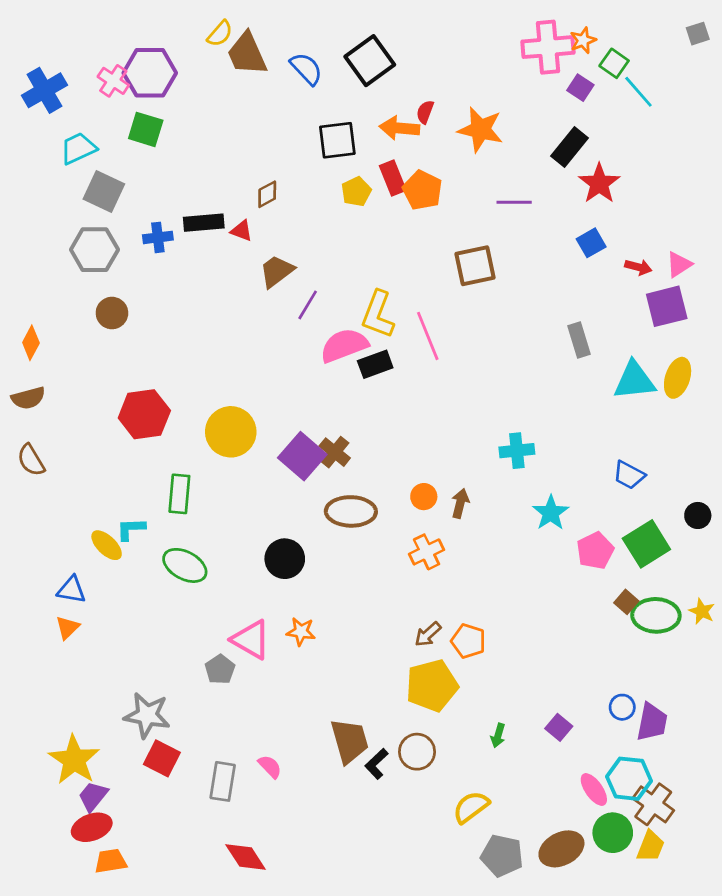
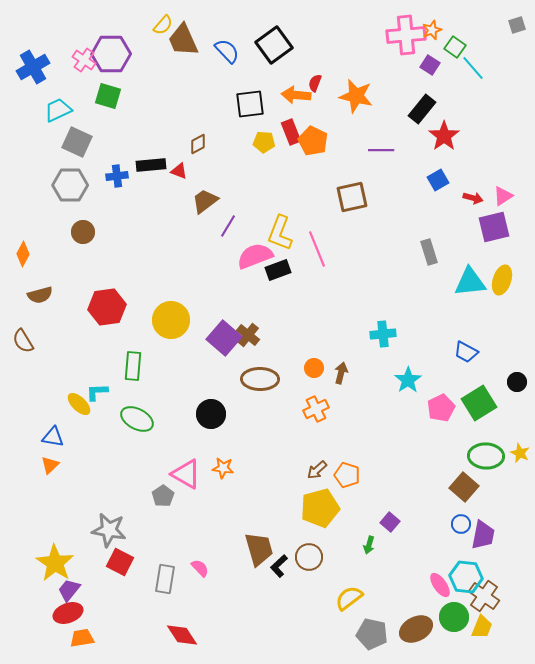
yellow pentagon: (356, 192) -> (264, 142), turned 30
brown semicircle: (28, 398) -> (40, 295), moved
brown square: (626, 602) -> (464, 487), moved, size x1.6
purple square: (559, 727) -> (390, 522), moved

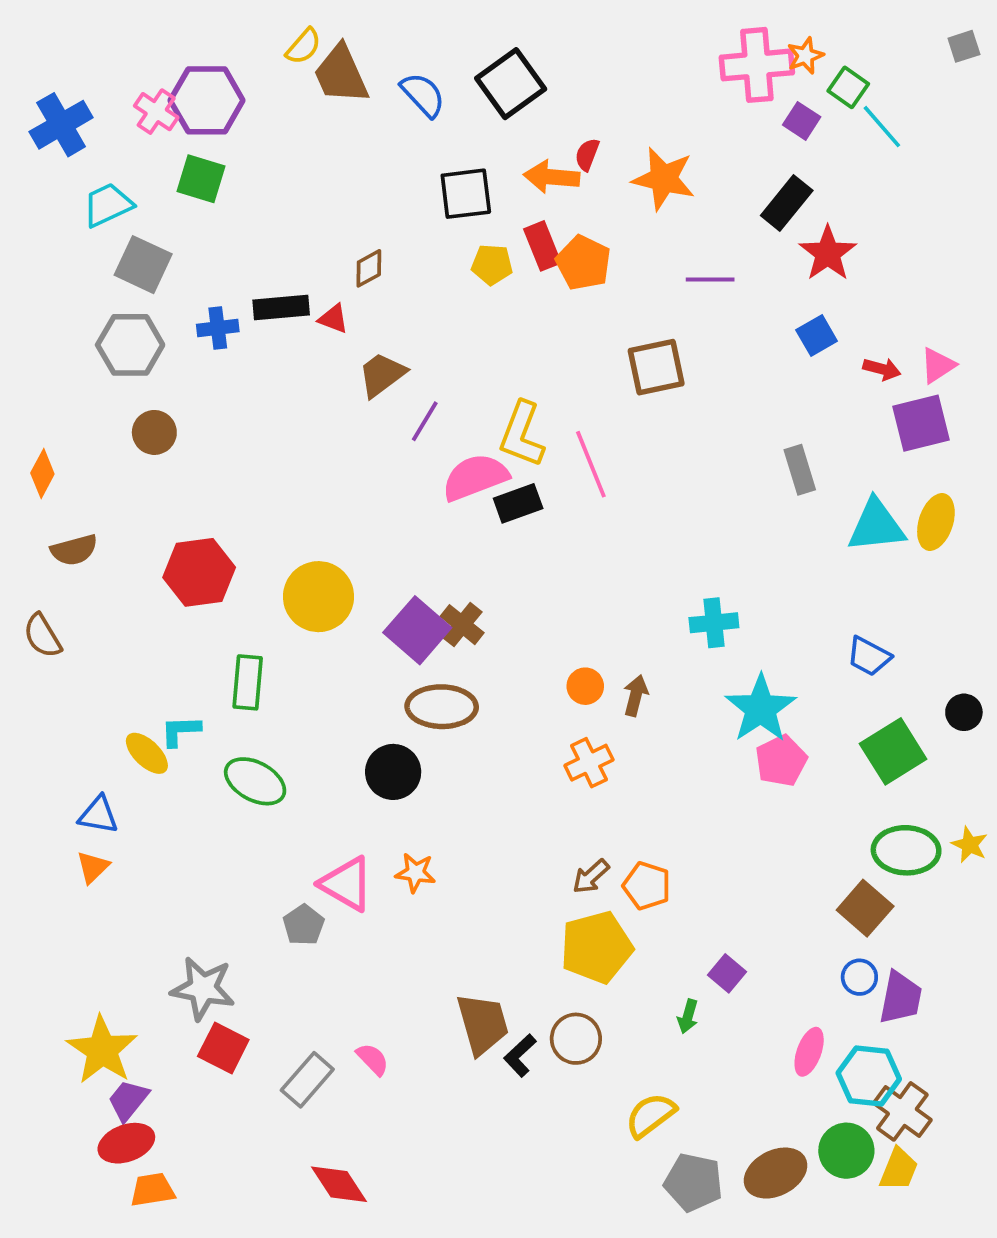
brown ellipse: (260, 379) -> (442, 707), moved
cyan star: (408, 380) -> (761, 709), size x1.4
pink pentagon: (441, 408) -> (781, 761), moved
gray rectangle: (165, 579) -> (307, 1080), turned 32
pink ellipse: (440, 585) -> (809, 1052), moved, turned 55

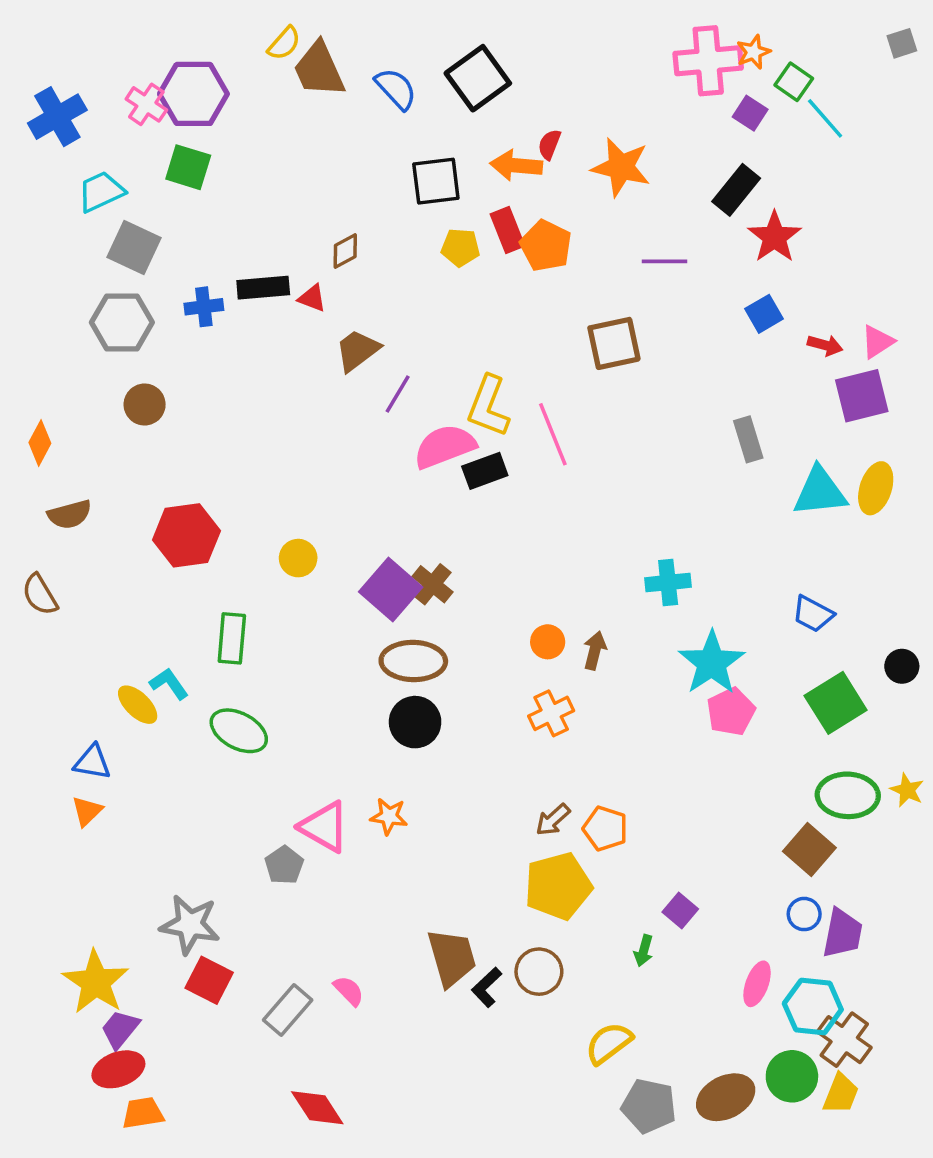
yellow circle: (318, 597) -> (298, 558), size x0.6
cyan L-shape: (180, 731) -> (169, 684), turned 57
black circle: (393, 772) -> (415, 722), moved

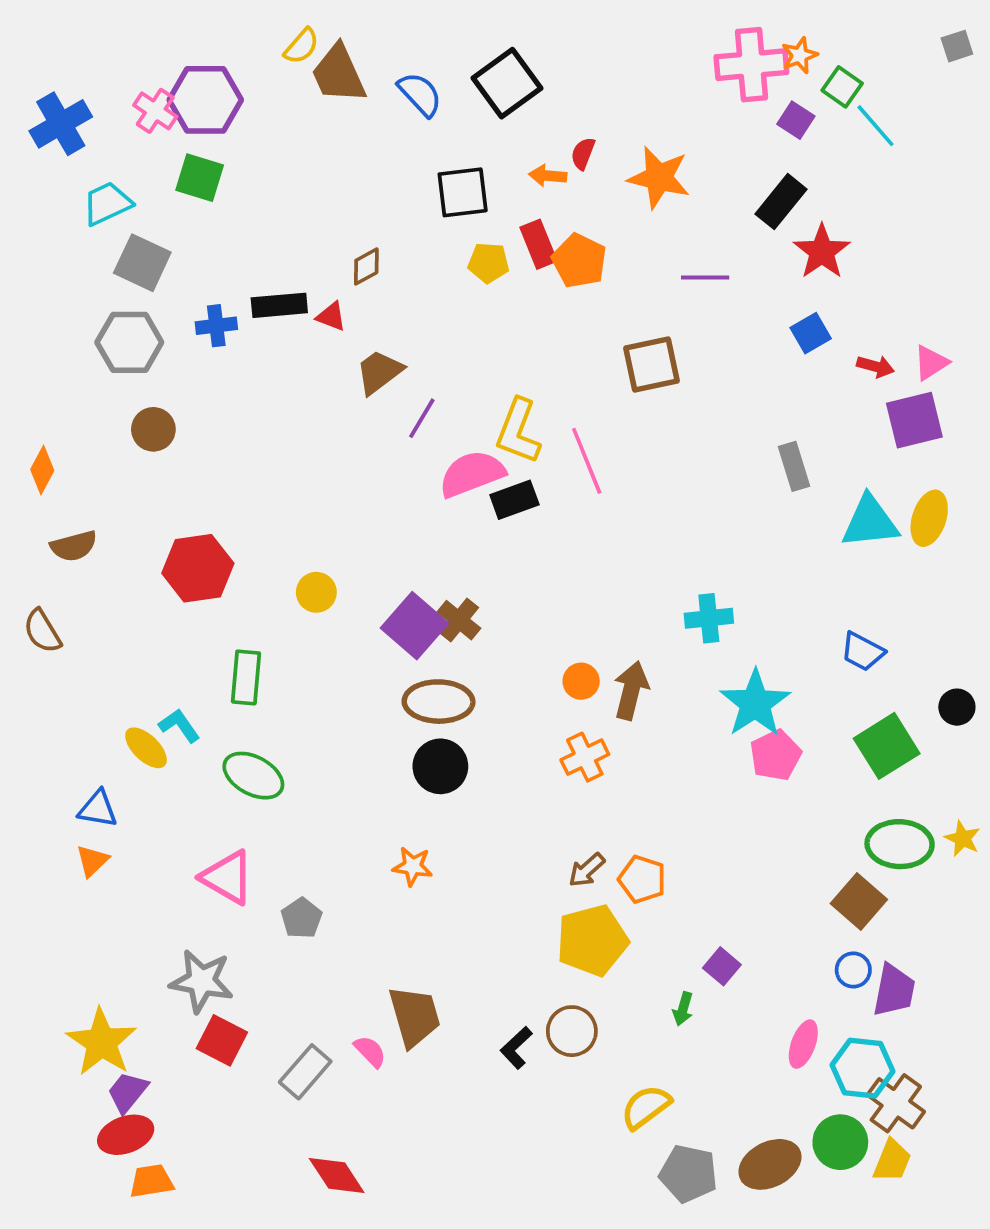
orange arrow: (516, 165) -> (548, 176), size x0.7
brown arrow: (595, 651) -> (631, 690), size x1.4
pink triangle: (324, 827) -> (227, 877), moved
brown trapezoid: (452, 958) -> (414, 1016), moved

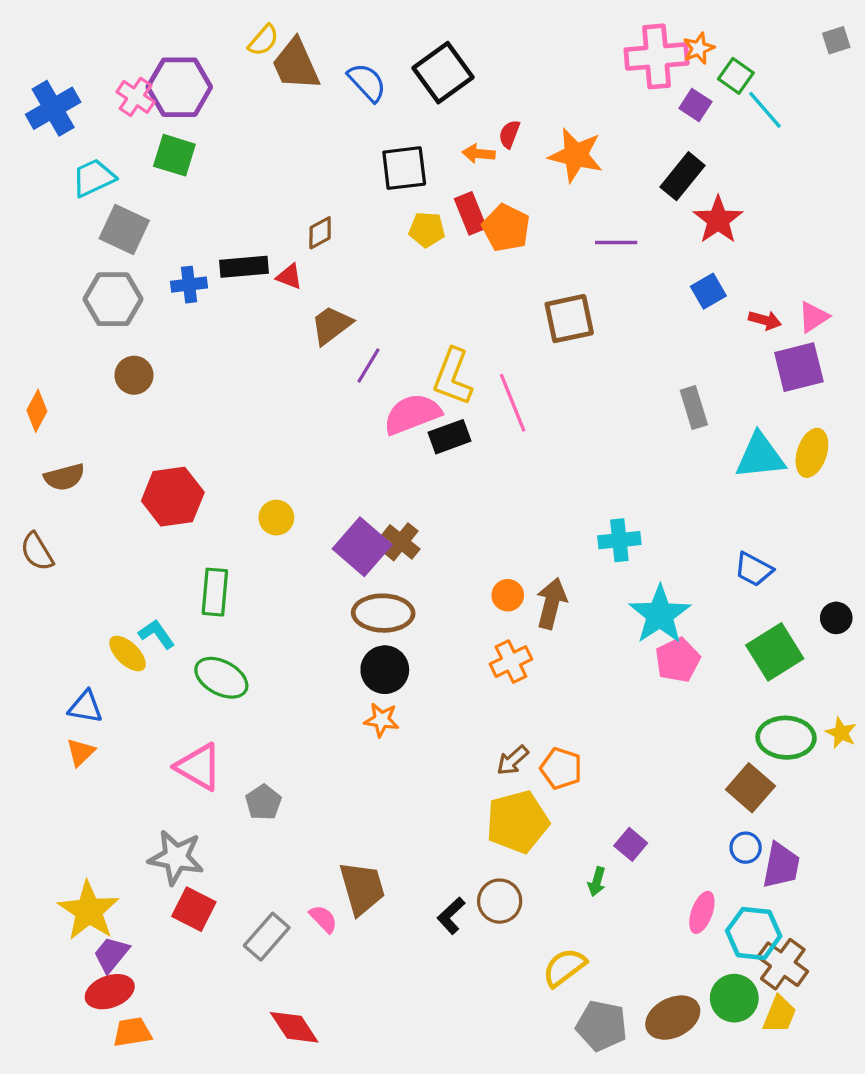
orange star: (413, 866) -> (382, 720), moved

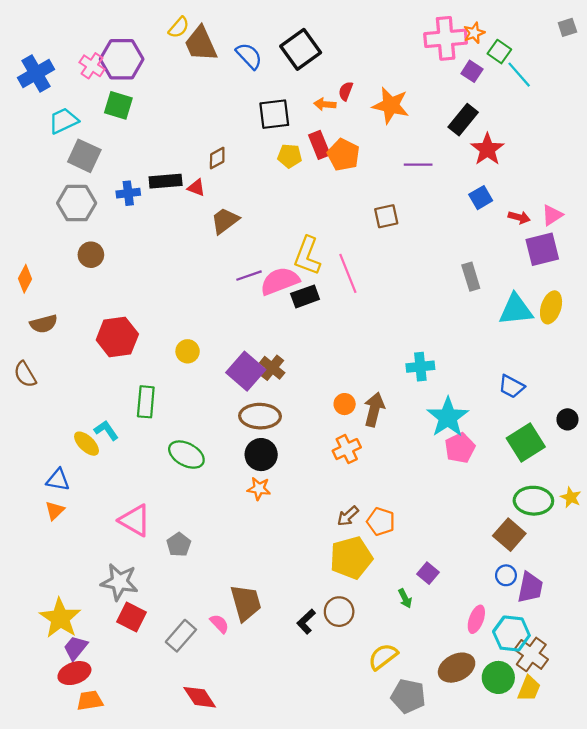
brown square: (569, 319) -> (386, 216), size x0.7
purple line: (369, 365) -> (249, 276), moved, turned 40
green ellipse: (221, 678) -> (186, 455), moved
green arrow: (597, 882) -> (405, 598), turned -42
brown ellipse: (673, 1018) -> (457, 668), moved

